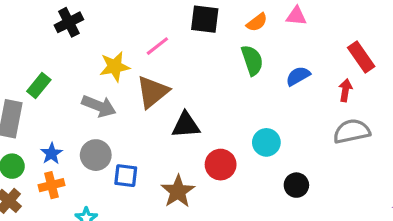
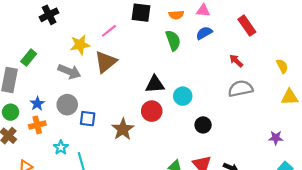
orange semicircle: (257, 22) -> (176, 15), turned 32
red rectangle: (361, 57) -> (247, 26), moved
blue semicircle: (298, 76) -> (204, 33), moved
red arrow: (345, 90) -> (236, 61), turned -56
black triangle: (186, 125) -> (155, 84), moved

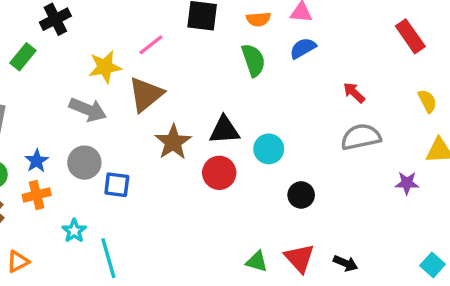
red rectangle: (247, 26) -> (410, 36), moved
green rectangle: (29, 58) -> (23, 57), moved
brown star: (123, 129) -> (173, 142), moved
purple star: (276, 138) -> (407, 183), moved

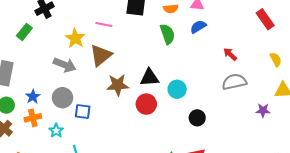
pink line: (151, 45) -> (104, 25), turned 49
yellow star: (105, 67) -> (75, 38), turned -30
brown star: (173, 142) -> (118, 85), turned 30
cyan star: (74, 231) -> (56, 131), moved

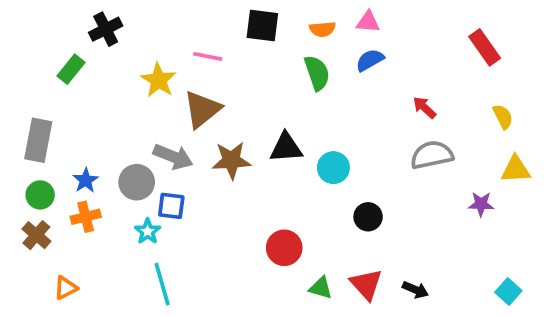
gray arrow: (65, 65) -> (173, 157), moved
red circle: (146, 104) -> (284, 248), moved
cyan star: (56, 131) -> (148, 231), moved

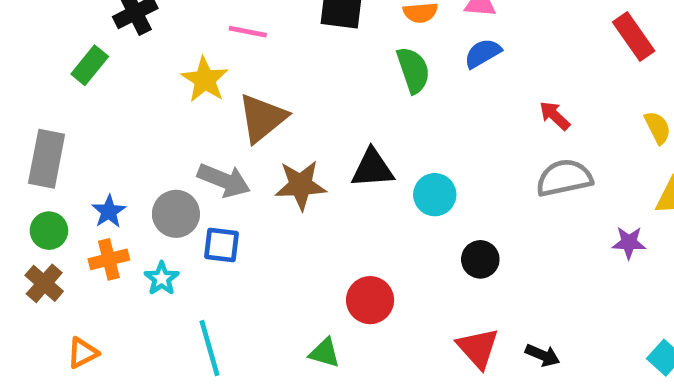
pink line: (208, 56) -> (248, 32), moved
cyan star: (148, 231) -> (162, 279), moved
green triangle: (321, 288) -> (325, 353), moved

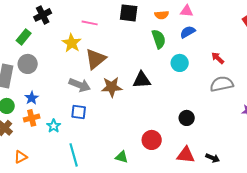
cyan circle: (435, 195) -> (180, 63), moved
gray circle: (176, 214) -> (28, 64), moved
red circle: (370, 300) -> (152, 140), moved
red triangle: (478, 348) -> (186, 155), turned -42

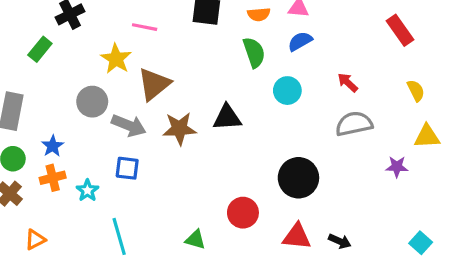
gray circle: (28, 64) -> (92, 102), moved
black circle: (187, 118) -> (298, 178), size x1.6

